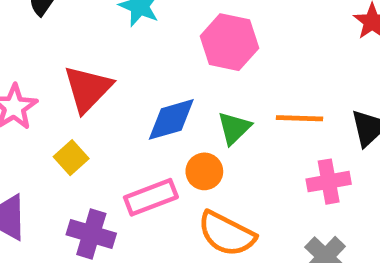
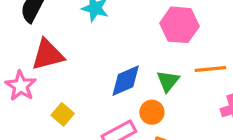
pink hexagon: (229, 42) -> (179, 25), moved
red triangle: (88, 89) -> (48, 55), moved, turned 39

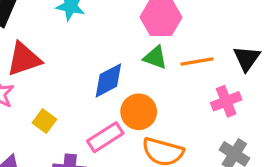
green triangle: (168, 81) -> (155, 57), moved, turned -45
orange circle: (152, 112) -> (139, 112), size x1.4

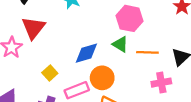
red triangle: (24, 59) -> (33, 28), turned -45
yellow square: (44, 121) -> (50, 73), moved

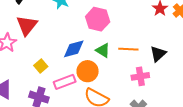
pink hexagon: (130, 18) -> (98, 19), moved
green triangle: (120, 44) -> (103, 50), moved

